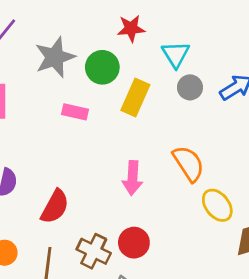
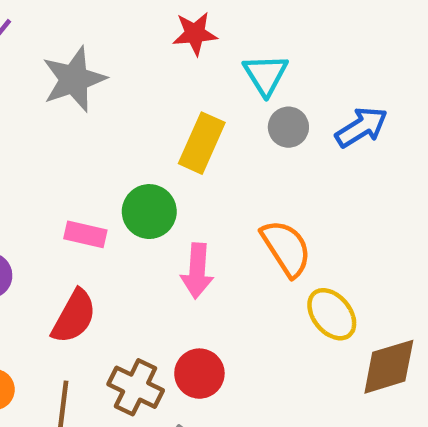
green circle: (102, 67) -> (149, 212), moved
pink rectangle: (75, 112) -> (85, 234), moved

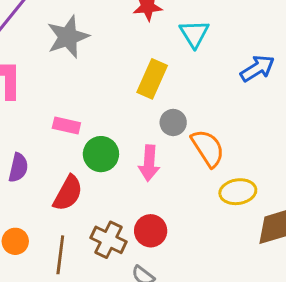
gray circle: (288, 127) -> (173, 122), moved
green circle: (149, 212) -> (101, 154), moved
pink rectangle: (85, 234) -> (66, 125), moved
yellow ellipse: (332, 314) -> (238, 192), turned -60

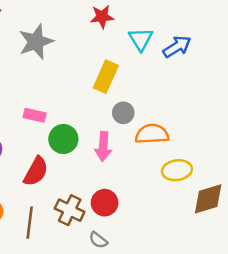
blue arrow: (257, 68) -> (177, 47), moved
orange semicircle: (208, 148) -> (152, 134), turned -60

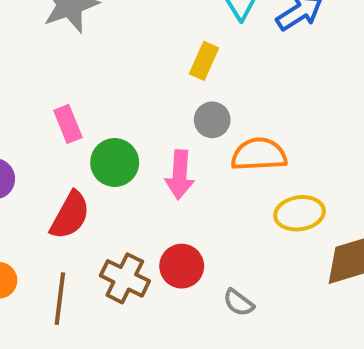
yellow rectangle: (106, 77) -> (204, 61), moved, size x0.7
pink rectangle: (35, 115) -> (68, 124), turned 55
gray semicircle: (98, 240) -> (239, 303), moved

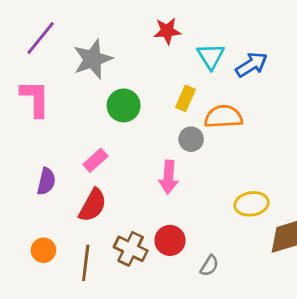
pink rectangle: (68, 124) -> (95, 160), moved, turned 70
orange semicircle: (259, 154) -> (223, 117), moved
green circle: (115, 162) -> (124, 105), moved
gray semicircle: (239, 303) -> (209, 266), turned -95

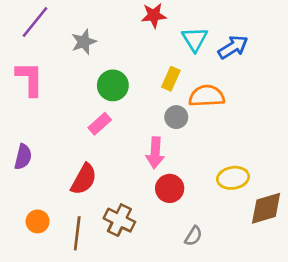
gray star: (93, 59) -> (84, 42), size x0.7
pink rectangle: (95, 160) -> (100, 124), moved
purple semicircle: (46, 181) -> (23, 157), moved
red circle: (170, 240) -> (170, 188), moved

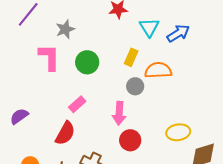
pink L-shape: (30, 79) -> (49, 57), moved
pink rectangle: (100, 124) -> (77, 104), moved
purple semicircle: (23, 157) -> (19, 116), turned -138

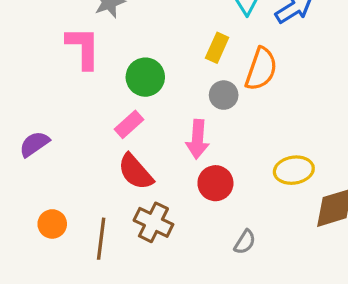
green circle: (87, 62) -> (145, 77), moved
orange semicircle: (158, 70) -> (261, 69), turned 112
red semicircle: (65, 133) -> (135, 172), moved, turned 110

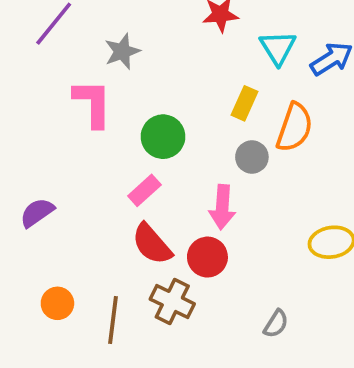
red circle: (215, 183) -> (207, 257), moved

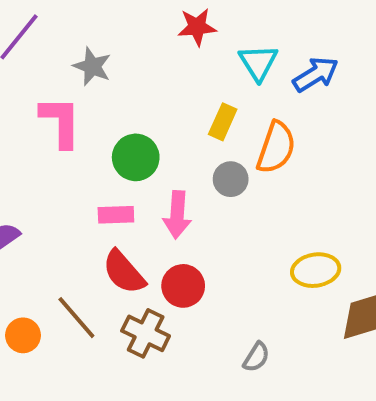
gray star: (122, 51) -> (92, 66), turned -30
pink rectangle: (144, 190) -> (116, 215), turned 40
pink arrow: (222, 207) -> (177, 215), moved
brown line: (113, 320) -> (76, 318), moved, turned -48

